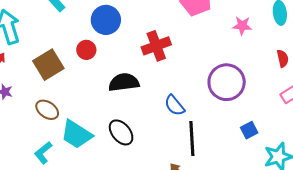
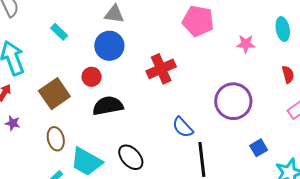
black semicircle: (124, 82) -> (108, 106), moved
brown ellipse: (47, 110) -> (56, 139), turned 45

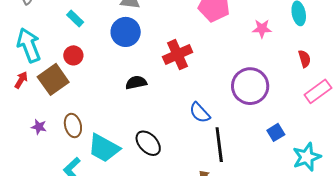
red circle: (92, 77) -> (73, 55), moved
brown square: (54, 94) -> (53, 79), moved
black semicircle: (108, 106) -> (136, 83), moved, size x0.7
purple star: (13, 123) -> (39, 127), moved

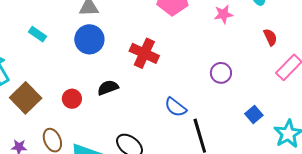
red circle: (73, 55) -> (72, 99), moved
red cross: (178, 55) -> (144, 53), turned -32
purple circle: (250, 86) -> (221, 73), size x0.6

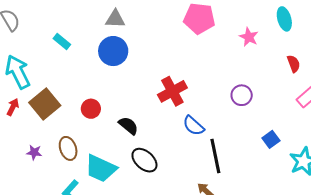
pink star: (223, 14) -> (249, 37), turned 30
red cross: (144, 53) -> (172, 91), moved, turned 32
black semicircle: (108, 88) -> (128, 126), moved, turned 55

